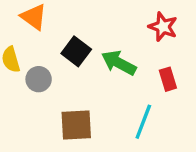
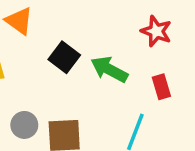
gray circle: (39, 79) -> (24, 125), moved

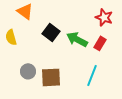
red rectangle: (161, 87) -> (100, 43), moved, turned 48

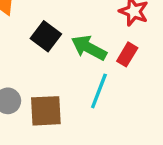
cyan line: (92, 75) -> (99, 91), moved

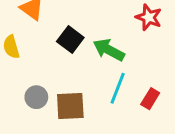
red rectangle: (127, 54) -> (150, 99), moved

